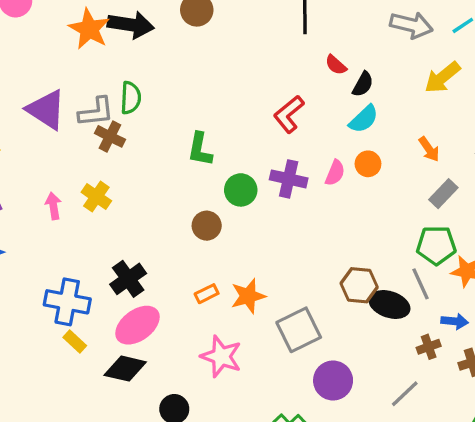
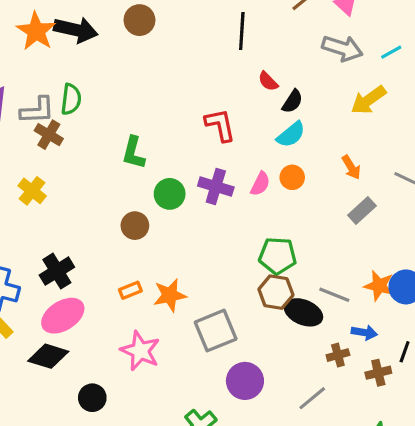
red L-shape: (289, 114) -> (220, 125), turned 114
green pentagon: (436, 245) -> (278, 256), moved
gray line: (421, 284) -> (334, 295), turned -48

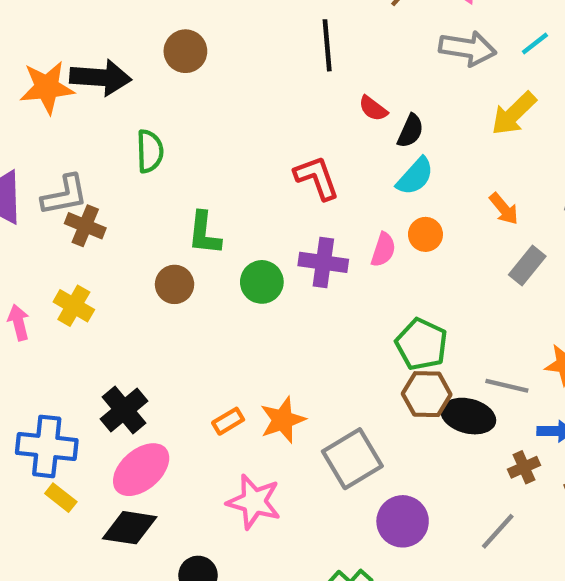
orange star: (36, 31) -> (47, 87), turned -30
green semicircle: (71, 99) -> (150, 151), moved
brown circle: (135, 226) -> (175, 284), moved
green pentagon: (278, 256) -> (422, 344), turned 30

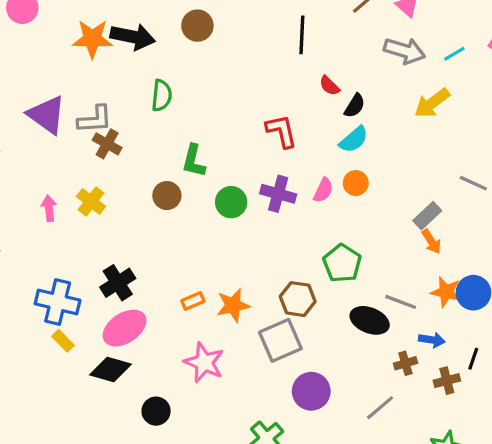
orange arrow: (504, 209) -> (431, 242), moved
brown hexagon: (427, 394) -> (298, 299), moved

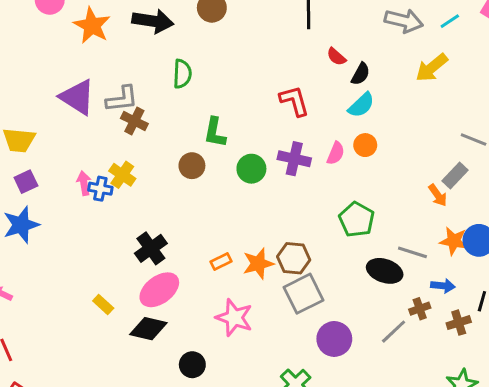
orange star: (92, 39) -> (92, 25), moved, turned 30
gray rectangle: (427, 216) -> (455, 176), moved
brown hexagon: (298, 299) -> (294, 258), moved
blue cross: (58, 302) -> (100, 189), moved, size x0.6
gray line: (380, 408) -> (394, 332), moved

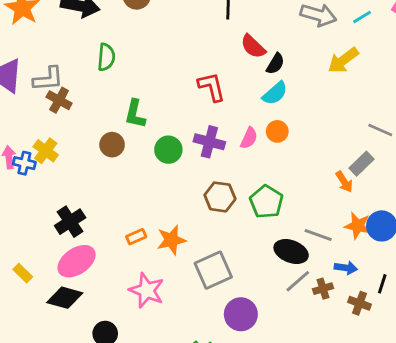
red semicircle: (336, 57) -> (253, 46), size x1.4
brown hexagon: (294, 258) -> (220, 197), moved
brown cross: (459, 323) -> (359, 303), turned 35
gray line: (394, 332) -> (298, 281), moved

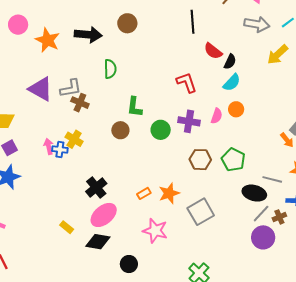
purple circle: (241, 314) -> (263, 237), moved

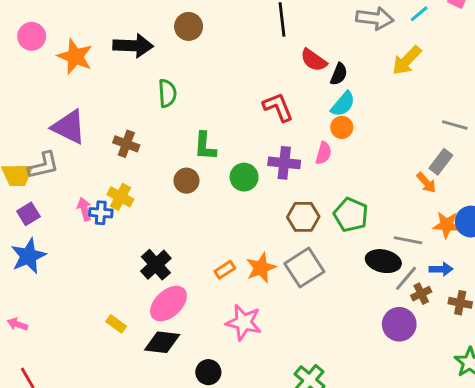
gray L-shape: (71, 88) -> (44, 165), moved
orange circle: (236, 109) -> (342, 127), moved
gray square: (201, 212) -> (304, 268), moved
gray line: (261, 214) -> (406, 278), moved

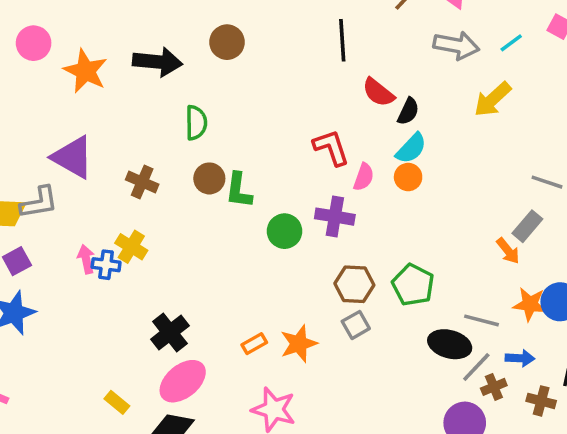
pink semicircle: (324, 153) -> (364, 177), moved
brown circle: (186, 181) -> (209, 178), moved
gray square: (304, 268) -> (356, 325), moved, size x0.6

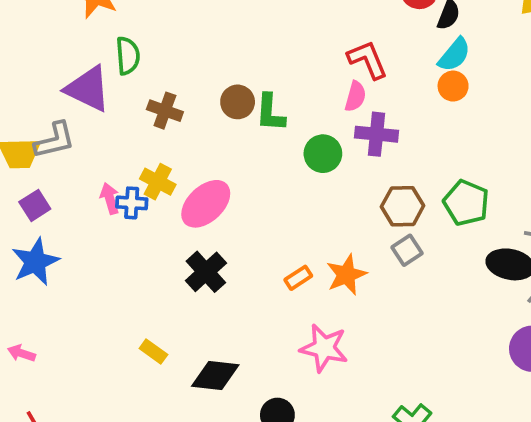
green semicircle: (196, 123) -> (128, 56), moved
pink semicircle: (364, 177) -> (355, 96), moved
pink ellipse: (183, 381) -> (206, 204), moved

